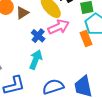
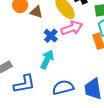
brown triangle: (22, 13) -> (36, 12), turned 48

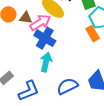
pink arrow: (72, 28) -> (40, 22), moved
blue cross: (51, 36) -> (45, 38), size x1.5

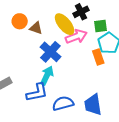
pink arrow: (40, 22) -> (76, 36), moved
blue L-shape: (29, 91) -> (37, 93), moved

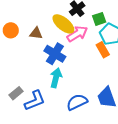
orange circle: (20, 21) -> (11, 30), moved
blue L-shape: (37, 93) -> (35, 101), moved

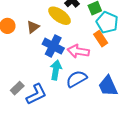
brown triangle: (36, 33) -> (33, 27), turned -40
pink arrow: (77, 34) -> (78, 51), moved, turned -135
blue semicircle: (77, 102) -> (76, 79), moved

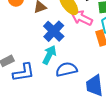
pink arrow: (78, 51) -> (82, 18), moved

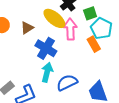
pink arrow: (82, 18) -> (70, 29), turned 75

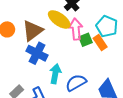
green square: (90, 13) -> (86, 40), moved
brown triangle: (27, 28) -> (33, 31), size x1.6
blue cross: (46, 48) -> (37, 53), moved

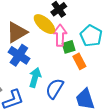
orange rectangle: (100, 43) -> (79, 61), moved
blue semicircle: (76, 83) -> (55, 89), turned -35

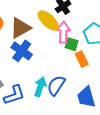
green square: (69, 47) -> (72, 44), turned 32
cyan arrow: (35, 78) -> (40, 87), moved

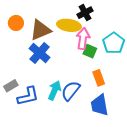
yellow ellipse: (48, 21) -> (69, 25), turned -40
orange rectangle: (82, 59) -> (99, 78), moved

